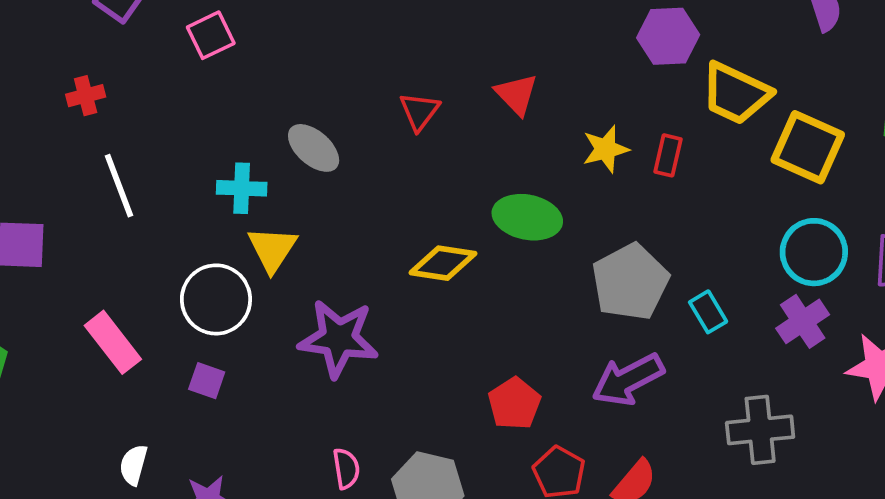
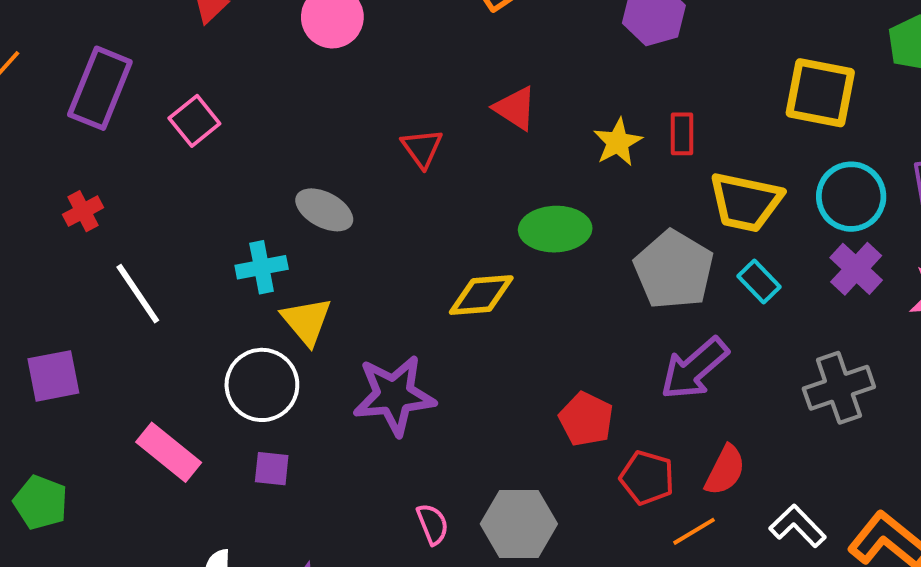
yellow trapezoid: (736, 93) -> (746, 202), moved

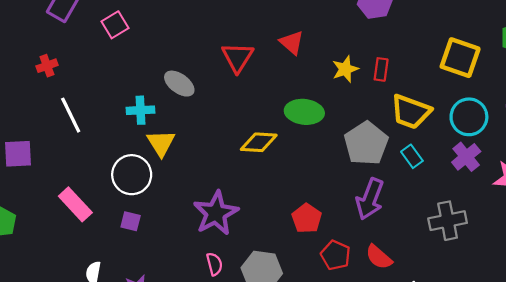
red triangle: (422, 148) -> (238, 57), size x1.4
purple arrow: (694, 368) -> (370, 199), turned -36
purple star: (394, 395) -> (216, 213), moved, turned -30
red semicircle: (725, 470) -> (379, 257), turned 96

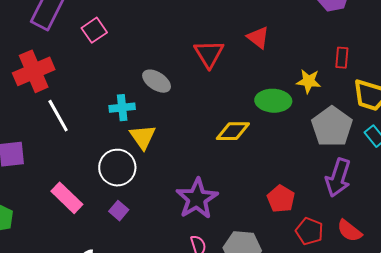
red cross: (47, 66) -> (34, 71), size x2.0
yellow star: (345, 69) -> (309, 81), moved, turned 30
purple square: (131, 221) -> (119, 211), turned 30

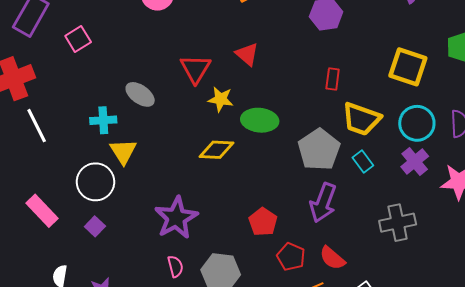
yellow star: (309, 81) -> (221, 99), moved

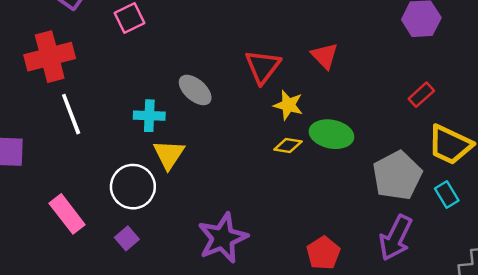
red rectangle: (333, 79) -> (421, 95), turned 35
yellow diamond: (217, 150) -> (288, 146), moved, size x0.7

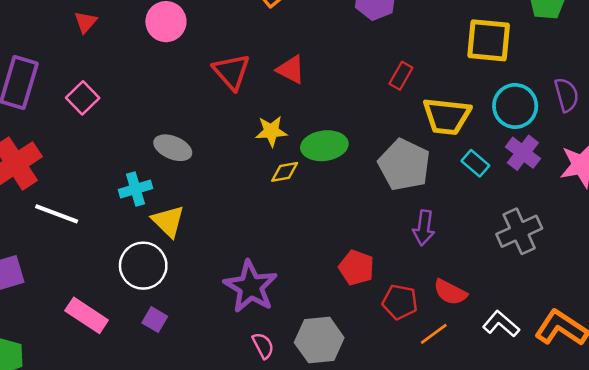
red triangle: (263, 67) -> (231, 72), moved
white line: (71, 114) -> (57, 214), turned -30
cyan rectangle: (447, 195) -> (475, 163), moved
purple arrow: (396, 238) -> (424, 228), size x0.7

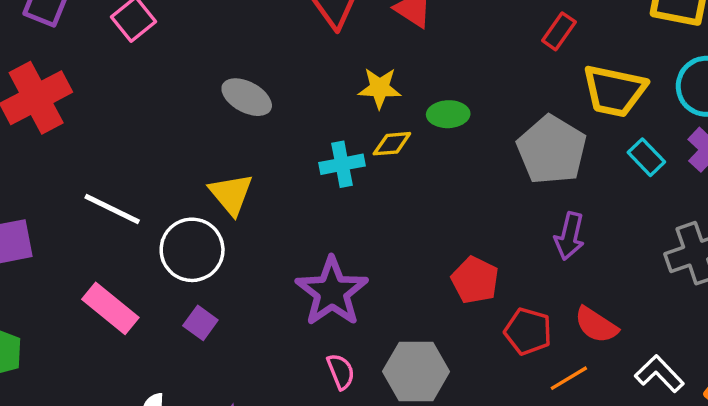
green ellipse: (324, 146) -> (448, 114), size x0.7
cyan cross: (136, 189) -> (342, 164), moved
white line: (57, 214) -> (112, 209), moved

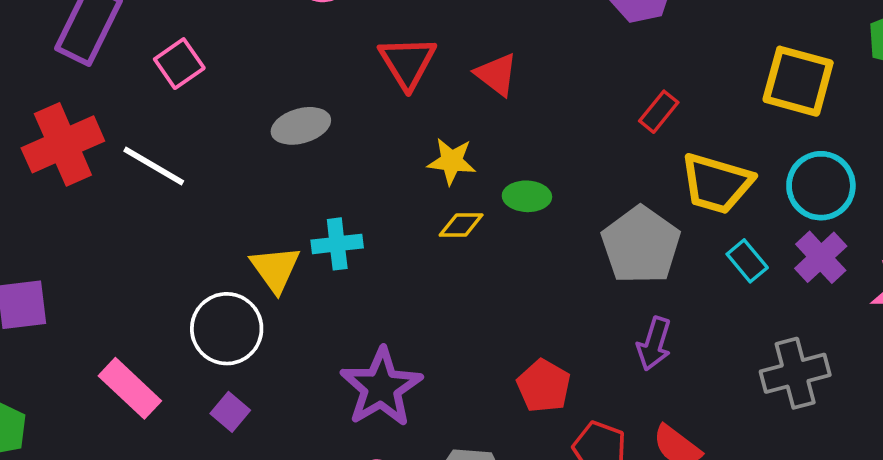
gray ellipse: (247, 97) -> (301, 126), moved, turned -48
cyan cross: (342, 164) -> (337, 244), moved
white line: (112, 209) -> (154, 166), moved

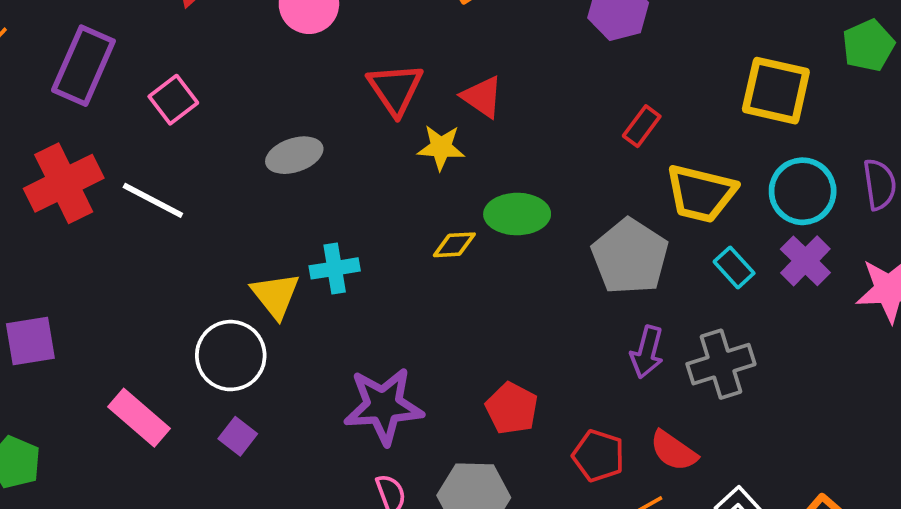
yellow star: (452, 161) -> (441, 147), moved
green ellipse: (527, 196) -> (517, 214), size x1.4
gray cross: (795, 373) -> (721, 364), moved
red pentagon: (544, 386) -> (512, 408), moved
purple star: (381, 387) -> (383, 406), turned 30

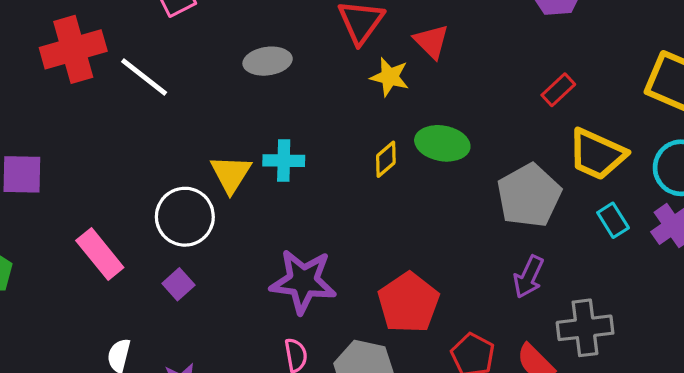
yellow diamond: (454, 245) -> (386, 159), turned -48
gray cross: (721, 364) -> (585, 328), moved
red pentagon: (512, 408) -> (408, 303), size x1.4

